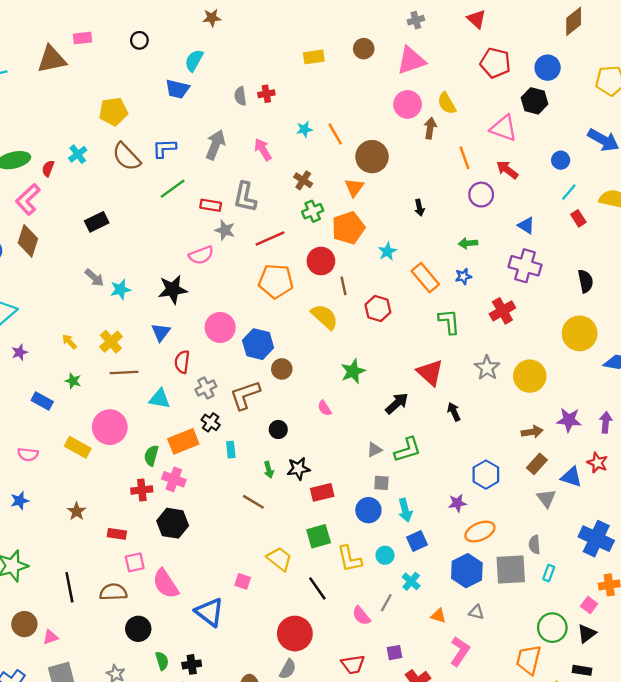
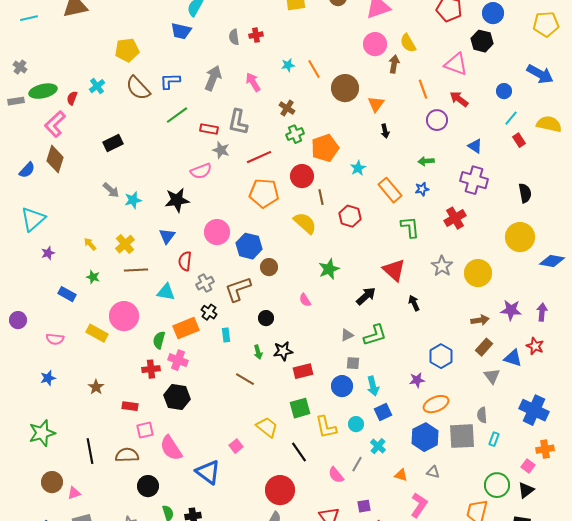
orange triangle: (354, 187) -> (376, 104), moved
pink square: (243, 581) -> (236, 446), turned 32

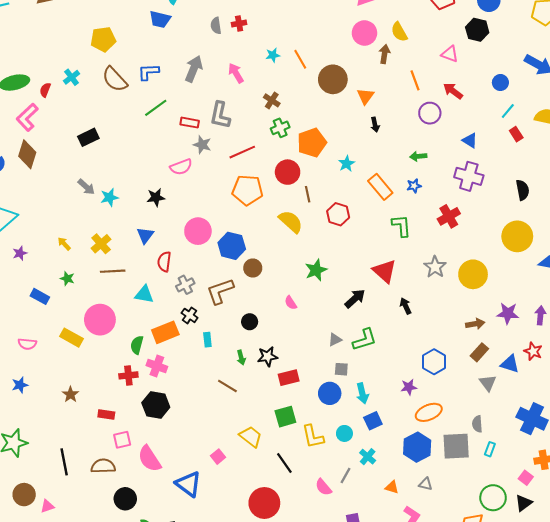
pink triangle: (456, 64) -> (450, 54), size x0.7
black star: (177, 200) -> (156, 197), size x0.7

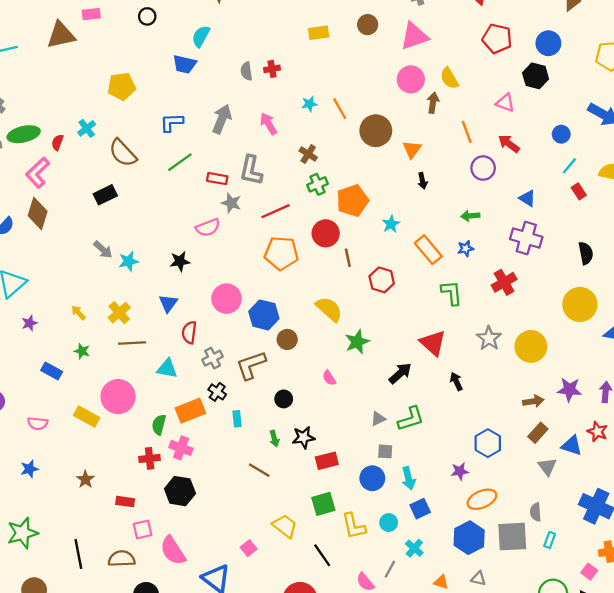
brown semicircle: (115, 79) -> (123, 153), moved
yellow semicircle: (291, 222) -> (329, 309), moved

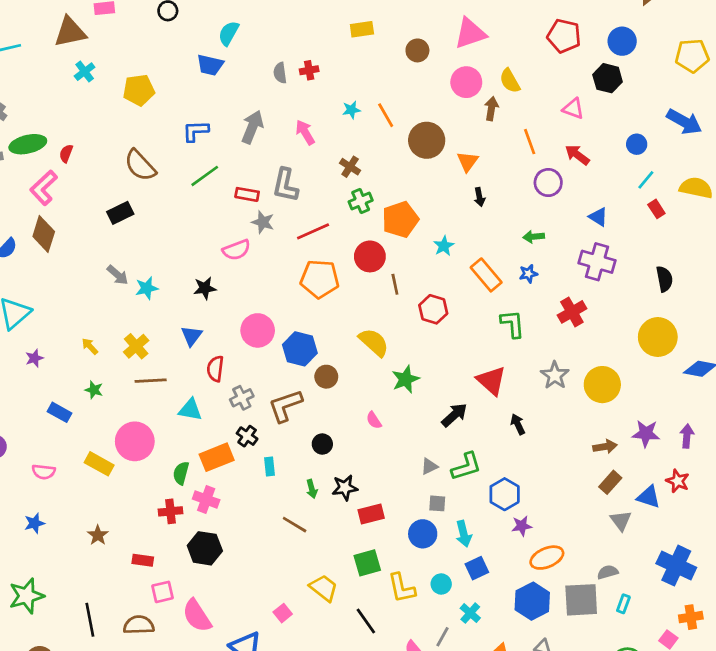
brown circle: (368, 25) -> (417, 50), moved
cyan cross: (87, 128) -> (85, 72), moved
blue hexagon: (488, 443) -> (505, 494), moved
gray semicircle: (536, 512) -> (608, 572), turned 78

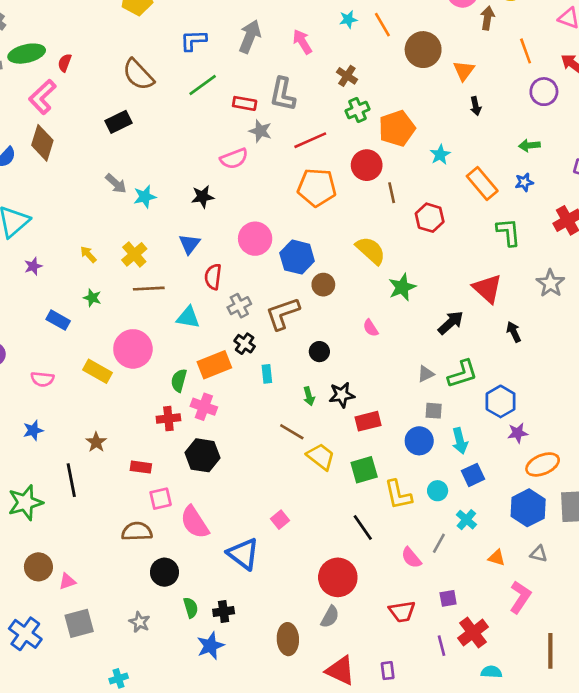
yellow trapezoid: (324, 588) -> (321, 457), moved
black line: (90, 620) -> (71, 480), moved

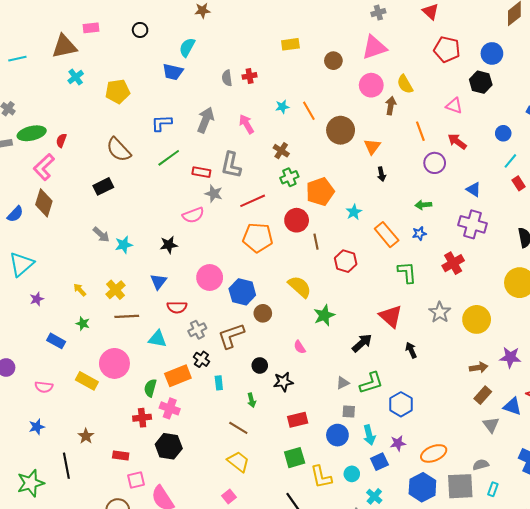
red semicircle: (213, 277) -> (177, 307), turned -96
black star: (342, 395) -> (283, 382), moved
purple star: (518, 433) -> (398, 443), moved
yellow trapezoid: (321, 457) -> (238, 462), moved

